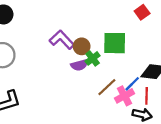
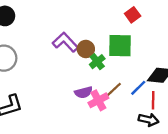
red square: (142, 12) -> (133, 15), moved
purple semicircle: (79, 65) -> (84, 92), moved
pink cross: (125, 96) -> (98, 100), moved

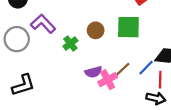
purple L-shape: (65, 42) -> (43, 24), moved
green cross: (97, 62) -> (70, 43), moved

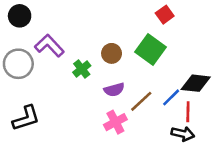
green square: (128, 27) -> (150, 50), turned 35
purple semicircle: (93, 72) -> (114, 90), moved
pink cross: (108, 80) -> (115, 122), moved

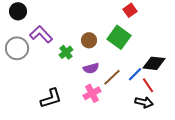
red line: (188, 112) -> (148, 85), turned -35
black L-shape: (26, 118) -> (51, 98), moved

